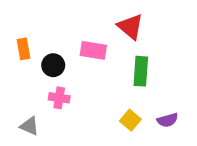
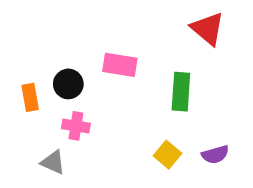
red triangle: (130, 27) -> (208, 29), moved
orange rectangle: (24, 49) -> (30, 97), moved
gray triangle: (29, 126) -> (53, 162), moved

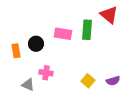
green rectangle: (181, 92) -> (87, 30), moved
pink cross: (76, 126) -> (46, 73), moved

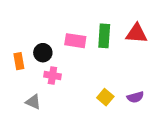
red triangle: (109, 15) -> (137, 33), moved, turned -36
pink cross: (46, 73) -> (52, 76), moved

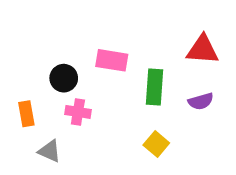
green rectangle: (104, 36) -> (154, 87), moved
orange rectangle: (19, 61) -> (26, 114), moved
purple semicircle: (135, 97) -> (201, 101), moved

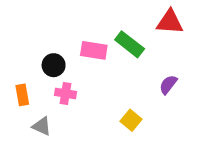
red triangle: (203, 50) -> (170, 22), moved
green rectangle: (154, 87) -> (130, 44), moved, turned -56
purple semicircle: (201, 101) -> (168, 85), turned 144

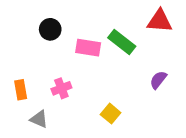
black circle: (54, 65) -> (50, 29), moved
pink cross: (65, 93) -> (61, 88), turned -30
yellow square: (131, 120) -> (111, 114), moved

